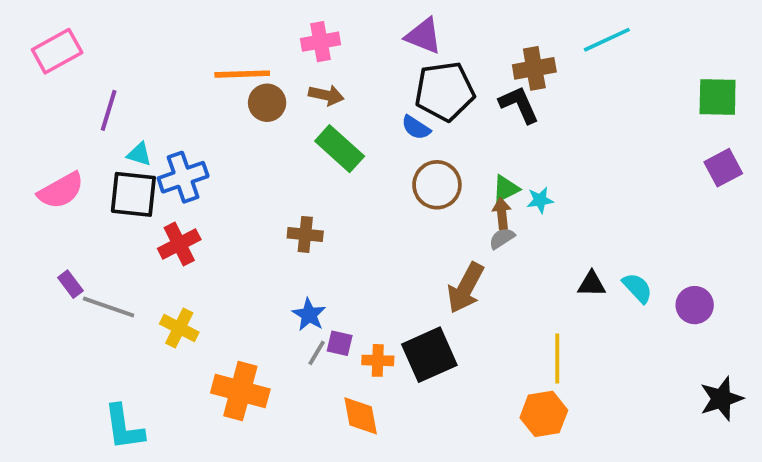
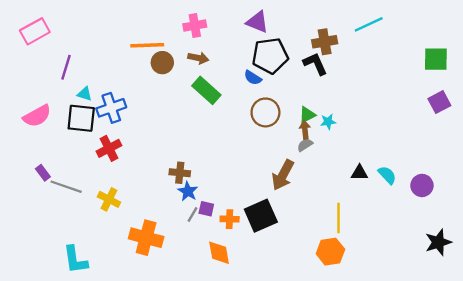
brown cross: (305, 234) -> (180, 173), moved

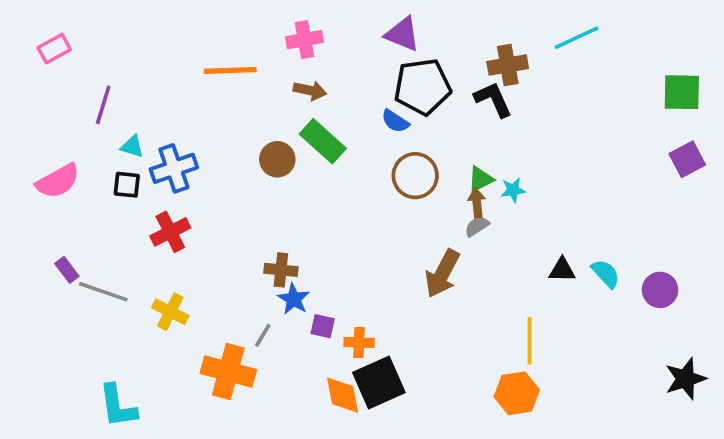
pink rectangle: (35, 31) -> (54, 49), size x0.7
brown circle: (162, 63) -> (277, 159), moved
black square: (81, 118) -> (127, 185), size x0.6
gray line: (192, 214) -> (263, 335), moved
black square: (261, 216) -> (379, 382), moved

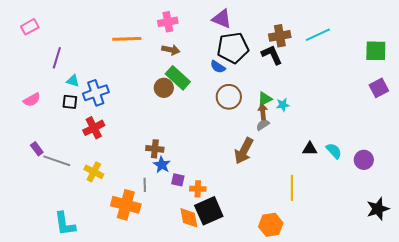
cyan line: (577, 38) -> (318, 35), moved
brown circle: (277, 159) -> (164, 88), moved
pink semicircle: (58, 181) -> (32, 100), size x0.7
gray line: (263, 335) -> (145, 185), turned -32
orange hexagon: (517, 393) -> (271, 225), moved

